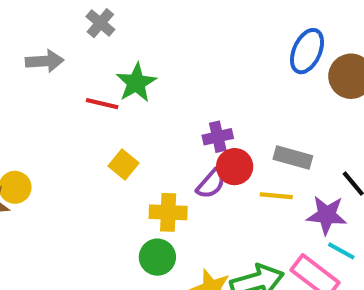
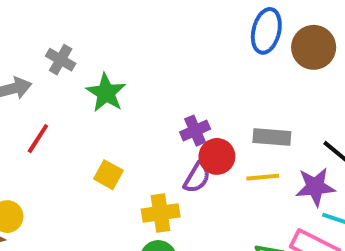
gray cross: (100, 23) -> (61, 60), moved
red line: (102, 104) -> (38, 139), moved, turned -60

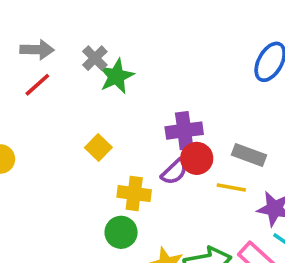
gray cross: (61, 60) -> (95, 58), moved
purple cross: (195, 131) -> (184, 131), size x1.4
red line: (38, 139) -> (37, 85), moved

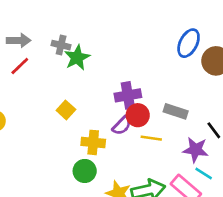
gray cross: (95, 58) -> (61, 45), turned -30
yellow line: (231, 188) -> (151, 138), moved

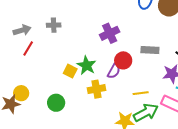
green star: (77, 58) -> (87, 65), moved
purple cross: (128, 95) -> (110, 33), moved
yellow line: (151, 138) -> (141, 93), moved
green circle: (85, 171) -> (56, 103), moved

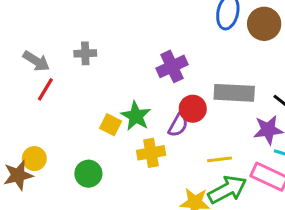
gray arrow: (22, 30) -> (36, 61), turned 48
gray rectangle: (150, 50) -> (234, 93), size x1.4

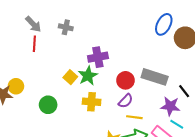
purple cross: (172, 66) -> (98, 57), moved
red line: (45, 89) -> (34, 44), turned -42
purple semicircle: (178, 125) -> (126, 101), moved

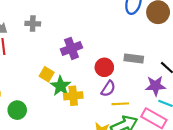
green star: (88, 76) -> (61, 86), moved
gray rectangle: (155, 77) -> (134, 58), size x0.7
green circle: (48, 105) -> (17, 110), moved

